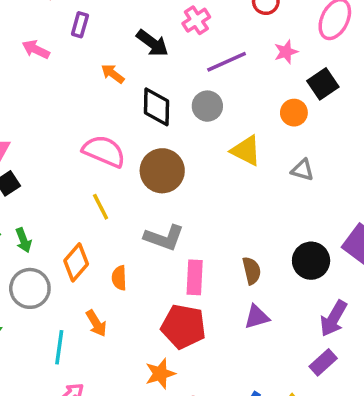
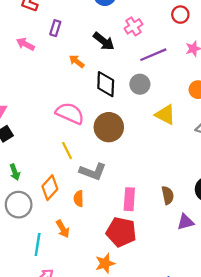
gray L-shape: (164, 238) -> (93, 172), moved
purple triangle: (257, 317) -> (185, 222), moved

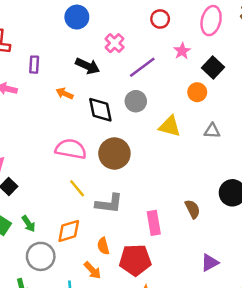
orange diamond: (50, 188) -> (69, 231), turned 45
orange semicircle: (79, 199) -> (103, 246), moved
purple triangle: (185, 222) -> (210, 263), moved
red pentagon: (121, 232) -> (135, 260), moved

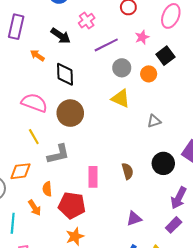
purple rectangle: (34, 65) -> (16, 27), size x1.6
gray circle: (136, 101) -> (122, 68), moved
gray triangle: (212, 131) -> (154, 121), moved, turned -32
gray L-shape: (109, 203) -> (58, 154), turned -30

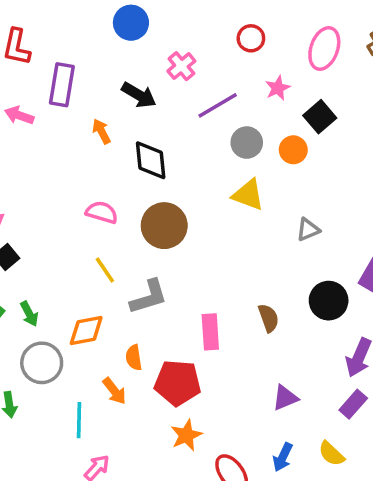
orange arrow: (37, 55) -> (101, 131), turned 32
pink semicircle: (34, 103) -> (102, 212), size x0.7

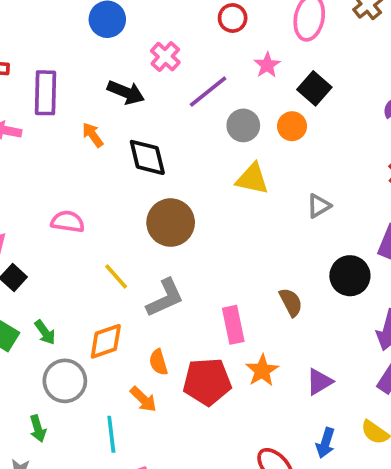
pink semicircle: (102, 212) -> (68, 222), moved
orange star: (186, 435) -> (262, 371), moved

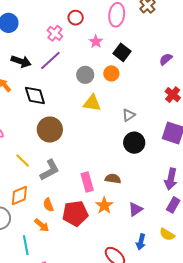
pink cross: (165, 57) -> (55, 33), moved
purple line: (208, 92) -> (50, 60), moved
black circle: (350, 276) -> (134, 143), moved
brown semicircle: (291, 302) -> (113, 179), moved, turned -49

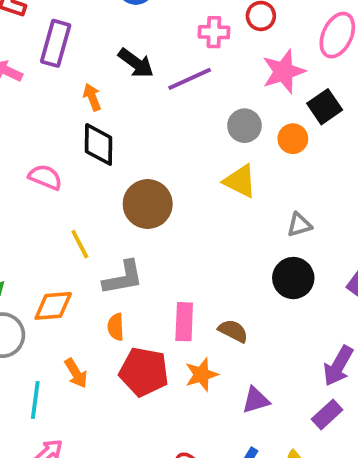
pink cross: (55, 33) -> (214, 32), turned 35
pink star: (96, 42) -> (284, 72), size x1.6
black diamond: (35, 96) -> (99, 144), moved
orange semicircle: (48, 205) -> (116, 327), moved

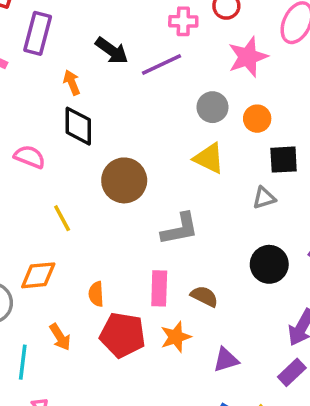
black square: (325, 107) -> (284, 160), moved, turned 32
gray L-shape: (123, 278) -> (180, 229), moved
black circle: (293, 278) -> (269, 264), moved

